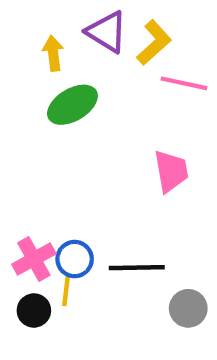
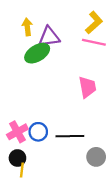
purple triangle: (107, 32) -> (49, 37), moved, turned -40
yellow L-shape: (154, 43) -> (94, 23), moved
yellow line: (66, 291) -> (22, 170), moved

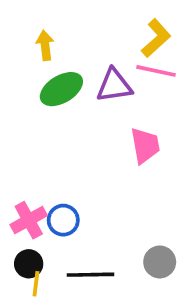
purple triangle: (49, 37) -> (114, 85), moved
black line: (70, 136) -> (91, 275), moved

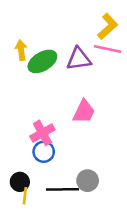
yellow arrow: (45, 45) -> (21, 50), moved
pink trapezoid: (145, 146) -> (84, 112), moved, turned 36
pink cross: (29, 220) -> (42, 133), moved
gray circle: (160, 262) -> (88, 181), moved

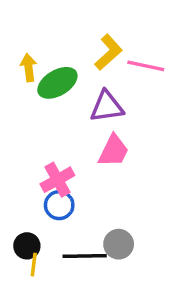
yellow L-shape: (108, 26) -> (108, 52), moved
purple triangle: (79, 59) -> (107, 107), moved

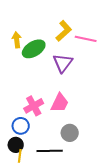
purple triangle: (107, 107) -> (63, 63), turned -45
pink trapezoid: (113, 151) -> (60, 103), moved
blue circle: (59, 205) -> (21, 126), moved
gray circle: (119, 244) -> (70, 133), moved

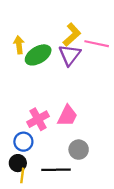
purple triangle: (63, 63) -> (70, 55), moved

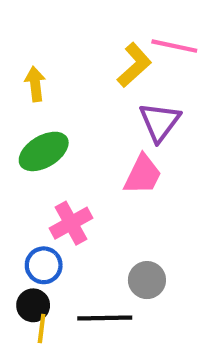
pink line: (97, 44) -> (174, 46), moved
green ellipse: (38, 55) -> (44, 151), moved
purple triangle: (70, 55) -> (160, 122), moved
pink trapezoid: (67, 116) -> (143, 175), moved

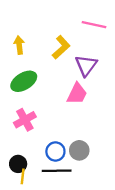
yellow L-shape: (134, 65) -> (61, 47), moved
pink cross: (71, 223) -> (25, 120), moved
blue circle: (44, 265) -> (55, 151), moved

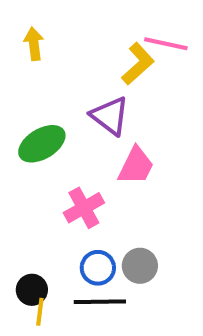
yellow arrow: (19, 45) -> (34, 44), moved
yellow L-shape: (61, 47) -> (138, 64), moved
purple triangle: (86, 65) -> (110, 116), moved, turned -30
pink cross: (25, 120) -> (84, 208), moved

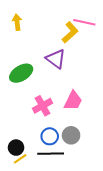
pink trapezoid: (136, 166) -> (73, 101), moved
yellow line: (40, 312) -> (20, 159), turned 48

